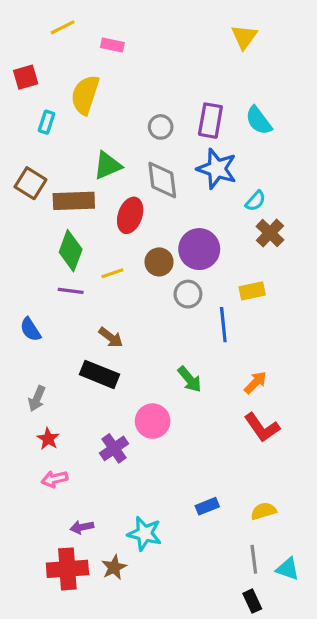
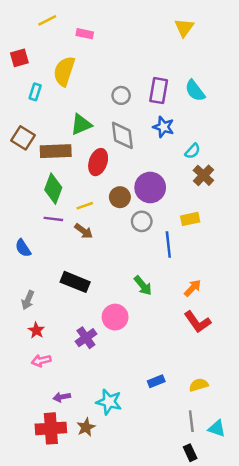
blue star: (217, 169) -> (163, 127), size x0.7
brown arrow: (111, 337) -> (84, 231), moved

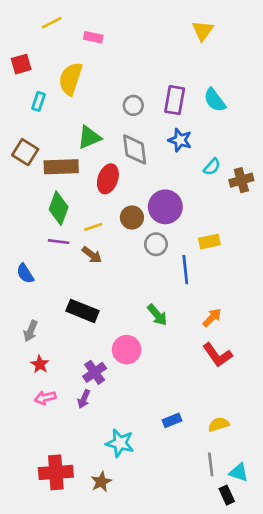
brown cross: (203, 175) -> (241, 180), moved, turned 30
purple arrow: (62, 397) -> (84, 399), moved, turned -56
brown star: (86, 427) -> (101, 482), moved
black rectangle: (190, 453) -> (227, 495), moved

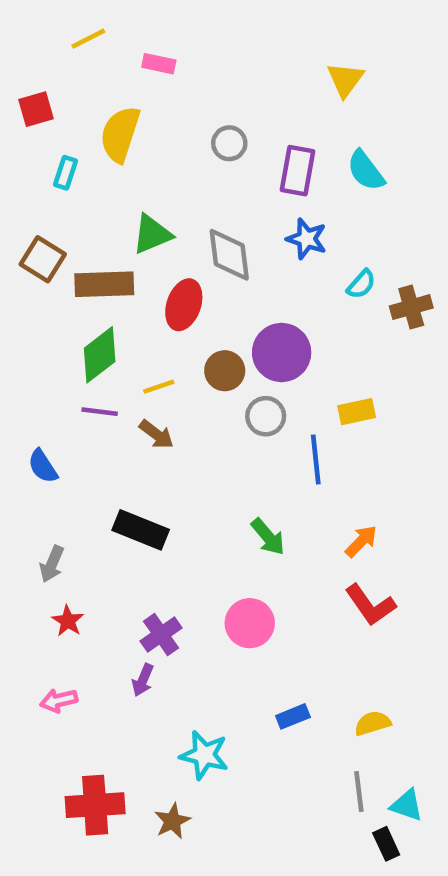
yellow triangle: (203, 31) -> (345, 80), moved
gray circle: (133, 105) -> (229, 143), moved
green diamond: (59, 208) -> (100, 355), turned 32
pink circle: (127, 350) -> (250, 623), moved
pink arrow: (45, 398) -> (59, 700), moved

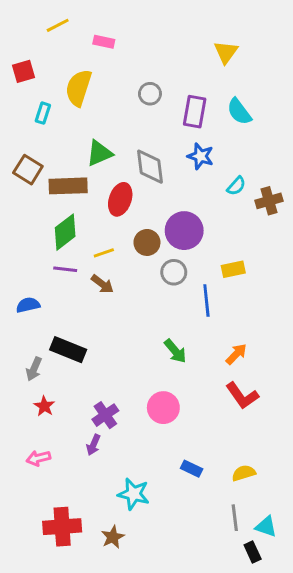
blue semicircle: (43, 466) -> (28, 305), turned 110
black rectangle: (141, 530) -> (68, 350), moved
blue rectangle: (293, 716) -> (192, 469), turned 48

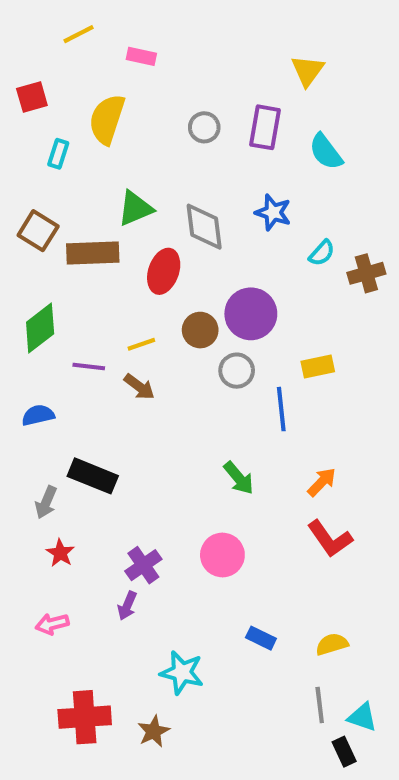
purple rectangle: (195, 112) -> (265, 127), moved
green diamond: (65, 232) -> (40, 328), moved

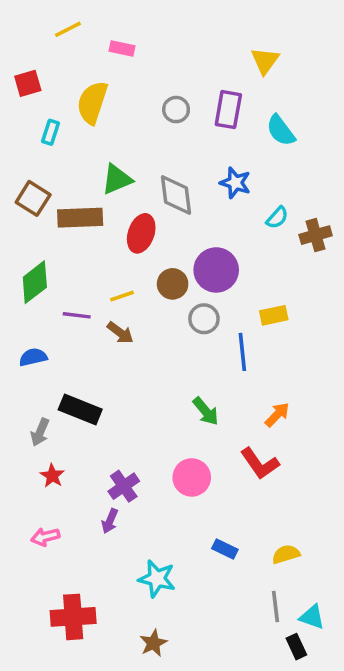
red L-shape: (330, 539) -> (260, 464), moved
brown star: (154, 731) -> (153, 643), moved

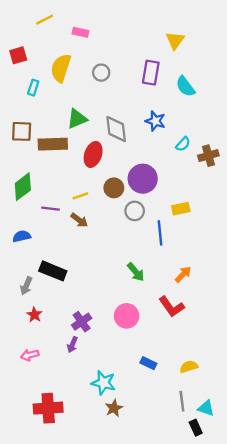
gray circle: (176, 110) -> (101, 73), moved
brown square: (33, 198) -> (22, 131), turned -30
brown star: (153, 643) -> (114, 408), moved

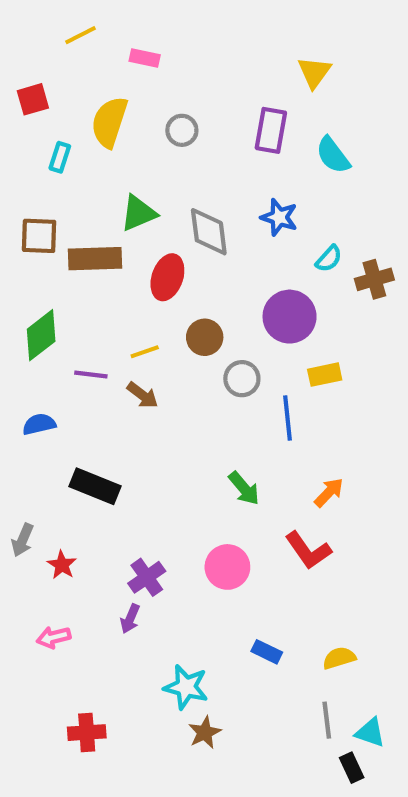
purple circle: (143, 179) -> (290, 317), moved
gray arrow: (26, 286) -> (23, 540), moved
red cross: (48, 408) -> (87, 733), size x0.7

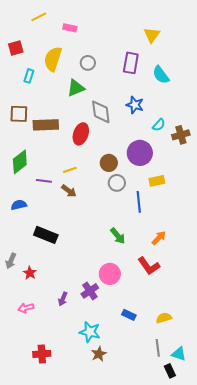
green triangle: (138, 213) -> (76, 88), moved
brown circle: (205, 337) -> (109, 163), moved
purple cross: (147, 577) -> (90, 291), moved

